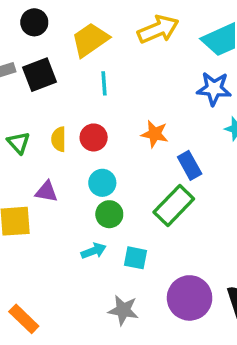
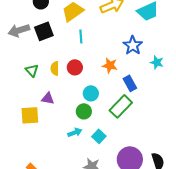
blue star: (214, 89) -> (133, 45), moved, turned 30
cyan circle: (102, 183) -> (91, 93), moved
cyan square: (135, 258) -> (99, 136), turned 32

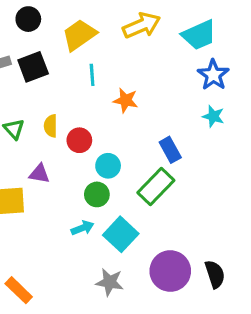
blue star: (133, 45) -> (213, 75), moved
orange star: (110, 65) -> (126, 100), moved
red circle: (75, 67) -> (79, 140), moved
cyan square: (99, 136) -> (121, 234), size x1.5

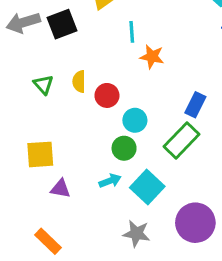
cyan line: (92, 75) -> (132, 32), moved
blue rectangle: (170, 150) -> (195, 105), turned 55
purple triangle: (39, 174) -> (60, 189), moved

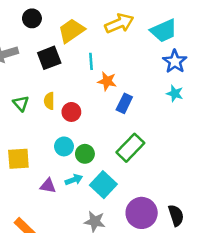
black square: (62, 24) -> (49, 58), moved
blue rectangle: (195, 105) -> (124, 103), moved
cyan circle: (135, 120) -> (64, 146), moved
purple triangle: (60, 189) -> (48, 186), moved

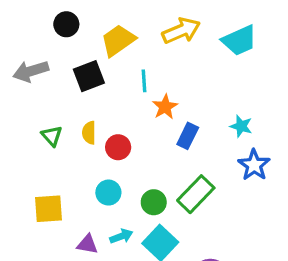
blue star: (175, 61) -> (254, 165), moved
orange star: (107, 81) -> (165, 107), turned 30
cyan star: (175, 93) -> (241, 126), moved
green circle: (85, 154) -> (154, 202), moved

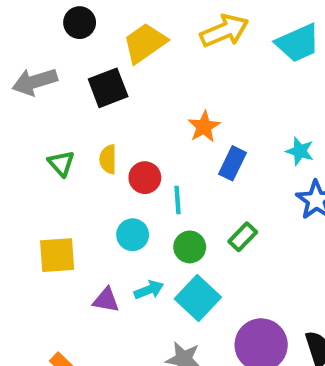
cyan line: (144, 81) -> (177, 200), moved
green rectangle: (196, 194) -> (243, 237), size x0.6

